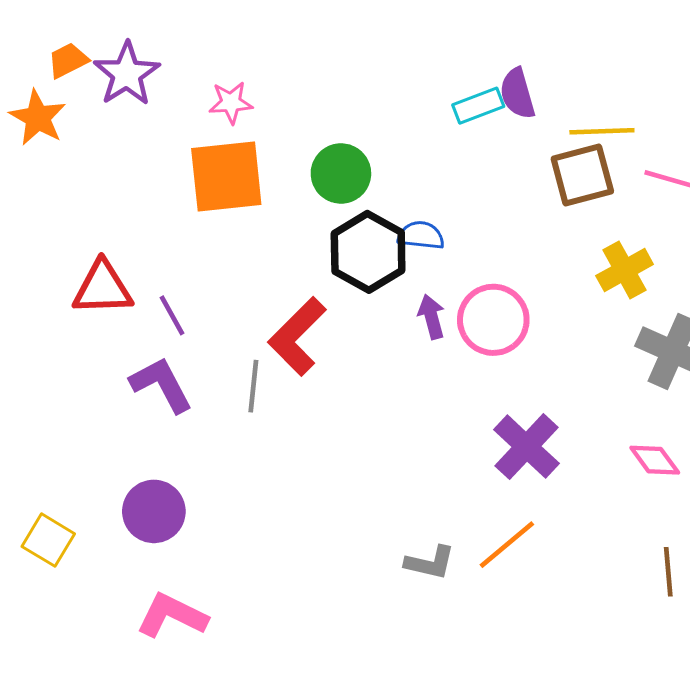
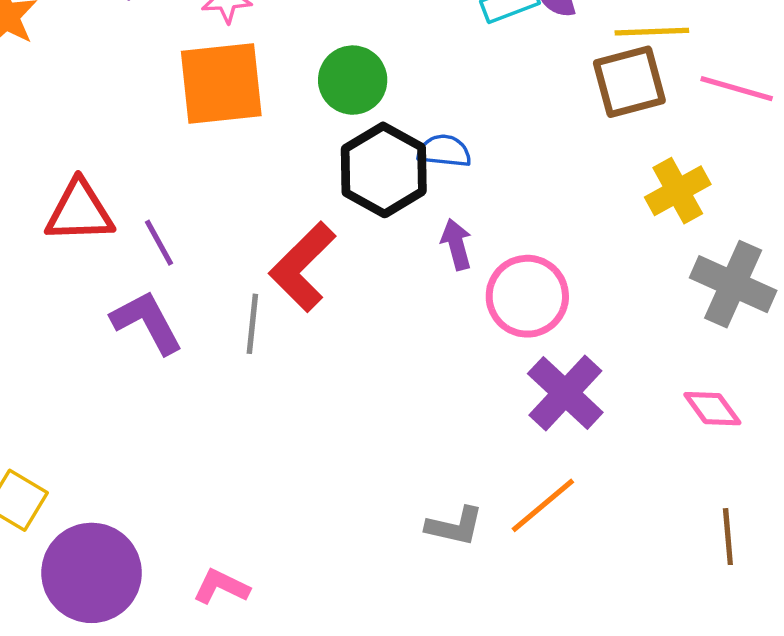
pink circle: (493, 320) -> (527, 296), moved
purple circle: (154, 511) -> (92, 573), moved, size x1.4
pink L-shape: (172, 616) -> (221, 587), moved, size x0.7

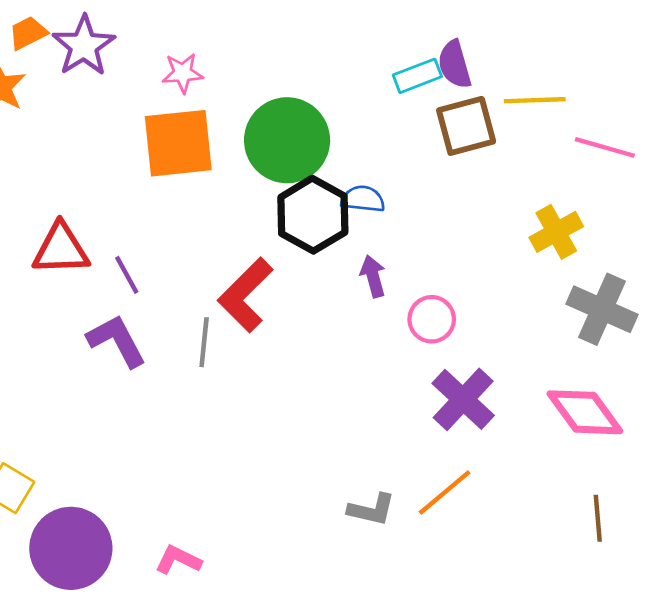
green circle: (353, 80) -> (287, 140), size x1.5
brown square: (629, 82) -> (466, 126), moved
pink circle: (527, 296) -> (432, 319), size x0.7
pink diamond: (712, 409) -> (585, 412), size x1.6

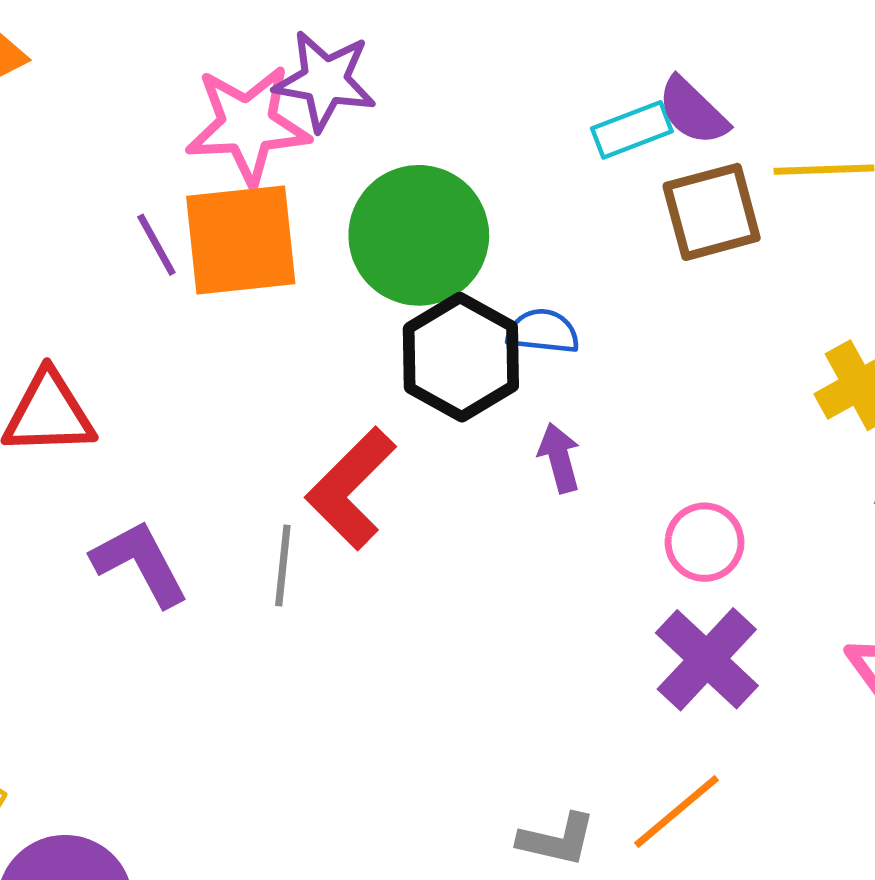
purple star: (84, 46) -> (325, 81), moved, turned -30
purple semicircle: (455, 64) -> (693, 111), turned -30
pink star: (183, 73) -> (248, 125), size x1.8
purple line: (127, 275) -> (156, 245), moved
pink circle: (432, 319) -> (705, 542), moved

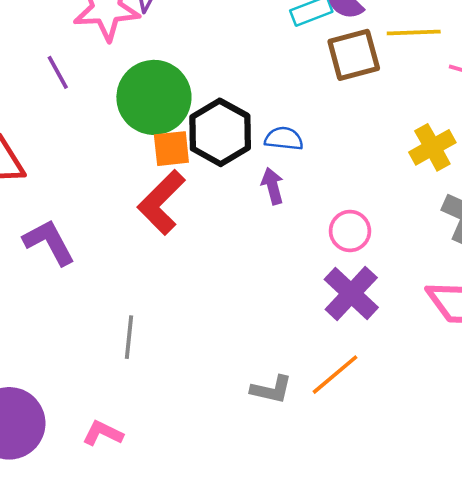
green circle: (419, 235) -> (154, 97), moved
orange square: (241, 240) -> (171, 149), moved, size x0.6
blue semicircle: (543, 331) -> (284, 139), moved
gray line: (283, 566) -> (129, 337), moved

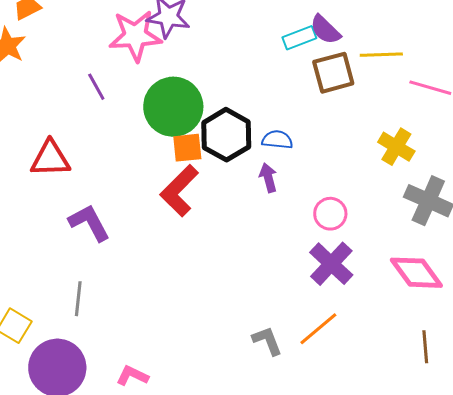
yellow cross: (432, 147) -> (396, 147), turned -30
gray line: (129, 337) -> (78, 299), moved
gray L-shape: (271, 390) -> (267, 341), turned -124

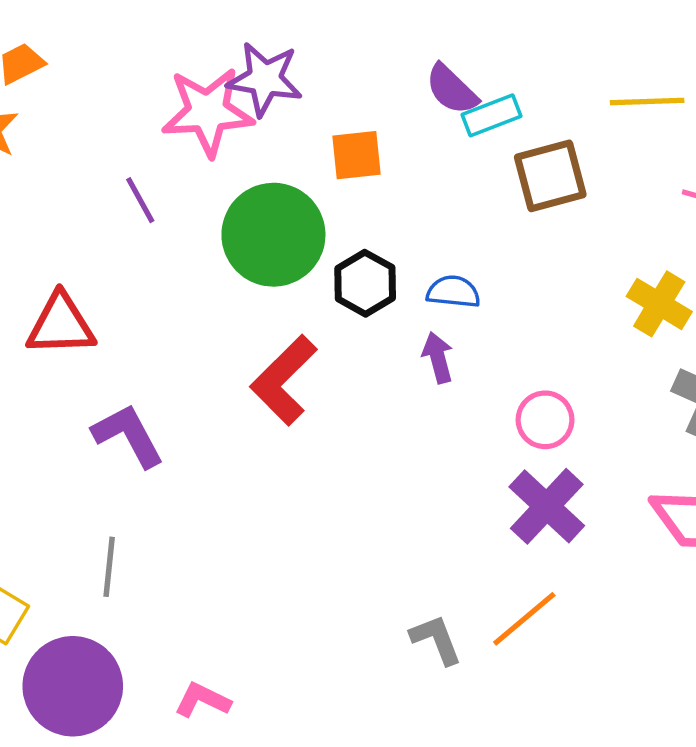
purple semicircle: (325, 30) -> (452, 89), moved
yellow line: (381, 55) -> (647, 102), moved
black hexagon: (226, 135) -> (365, 283), size x0.7
orange square: (187, 148) -> (356, 155), moved

